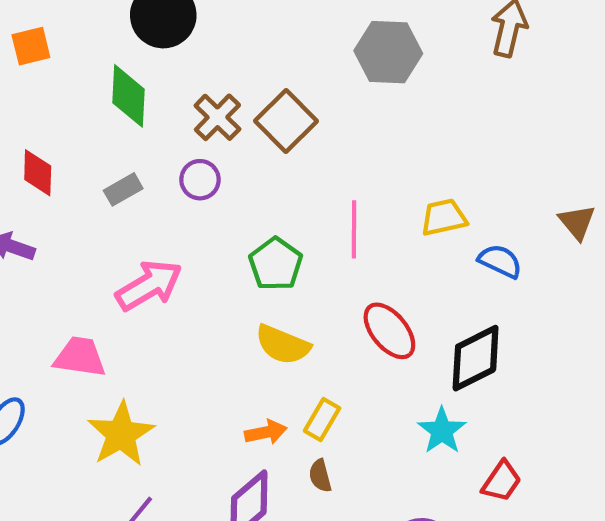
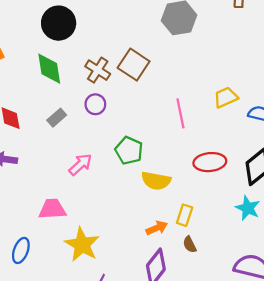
green pentagon: (276, 264) -> (129, 151), moved
pink arrow: (149, 285) -> (80, 164), size x0.7
red ellipse: (389, 331) -> (210, 162), turned -44

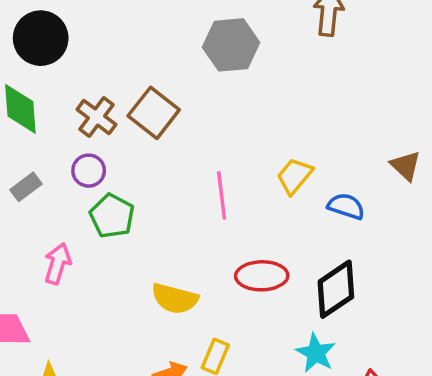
yellow trapezoid: (226, 97) -> (295, 176), turned -30
green pentagon: (129, 151) -> (112, 216), moved
pink arrow: (80, 164) -> (58, 264), turned -35

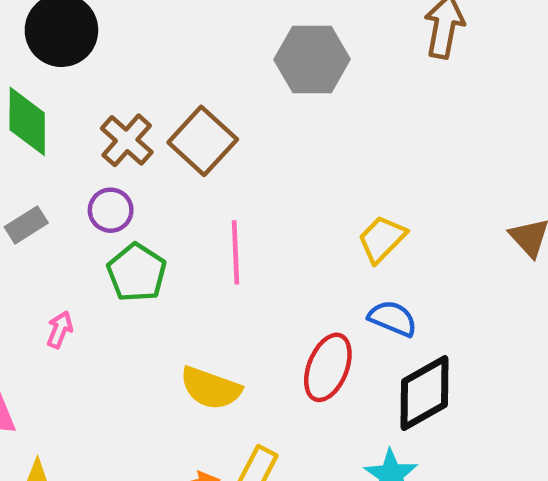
pink line: (222, 195) -> (235, 252), moved
blue semicircle: (346, 206) -> (393, 318), moved
pink arrow: (58, 264) -> (60, 330), size x0.7
red ellipse: (262, 276) -> (328, 367), turned -72

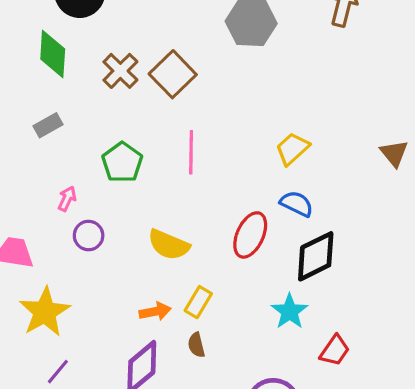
purple circle: (111, 210) -> (89, 236), moved

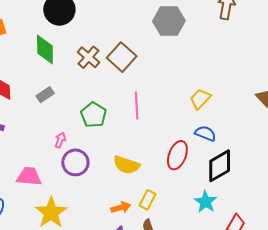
purple circle: (89, 236) -> (75, 162), size x1.4

